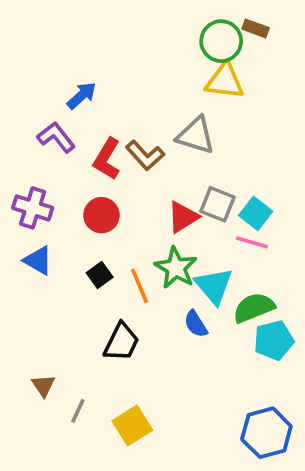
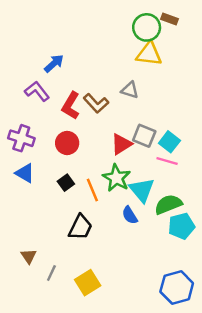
gray triangle: (196, 135) -> (130, 90), size x0.7

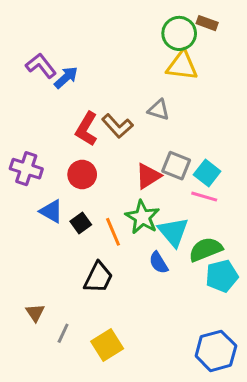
purple L-shape: (37, 91) -> (41, 66), moved
blue triangle: (25, 173) -> (51, 211), moved

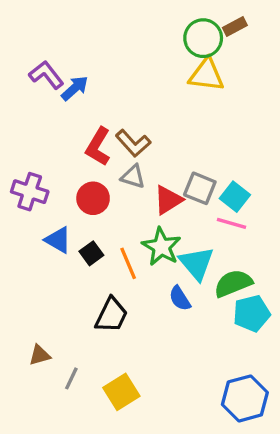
brown rectangle: (207, 23) -> (235, 26), turned -48
gray triangle: (159, 110) -> (133, 177), moved
brown triangle: (35, 313) -> (40, 355), turned 48

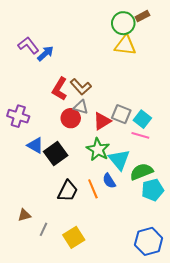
red circle: (93, 198) -> (71, 118), moved
black square: (91, 253) -> (56, 154), size x1.6
orange line: (128, 263) -> (93, 189), moved

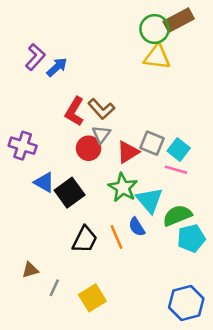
brown rectangle: (142, 16) -> (179, 20), size x1.6
purple L-shape: (28, 45) -> (35, 57), turned 80
gray triangle: (81, 107) -> (101, 134), turned 49

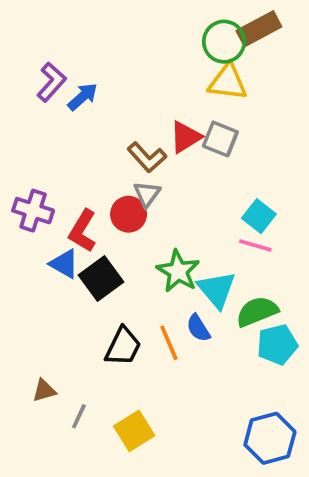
red L-shape: (75, 111) -> (83, 231), moved
gray square: (152, 143) -> (220, 139), moved
red triangle: (128, 152) -> (185, 137), moved

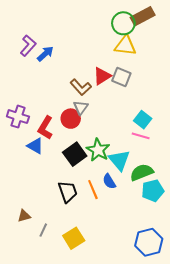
black square: (101, 278) -> (75, 154), moved
black trapezoid: (123, 346) -> (68, 192), turned -45

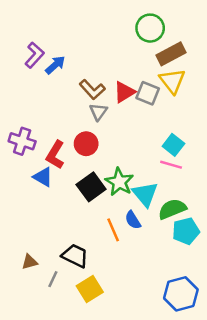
brown rectangle: (143, 16) -> (171, 54), moved
yellow triangle: (125, 46) -> (172, 81), moved, turned 45
brown L-shape: (81, 87) -> (92, 90), moved
gray triangle: (81, 107) -> (98, 112), moved
black trapezoid: (68, 192) -> (75, 256), moved, turned -45

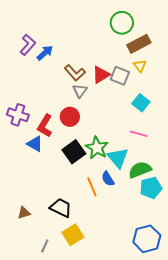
yellow triangle: (172, 81) -> (140, 66), size x0.6
cyan square: (173, 145) -> (141, 103), moved
gray line: (53, 279) -> (45, 246), moved

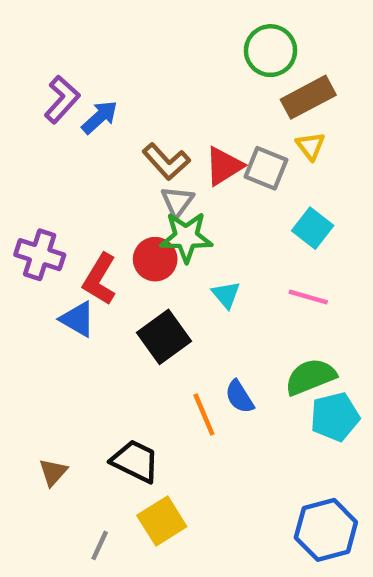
green star: (97, 148) -> (186, 237), moved, turned -30
cyan triangle: (118, 158) -> (226, 295), moved, size x0.6
brown triangle: (24, 213) -> (53, 472), turned -32

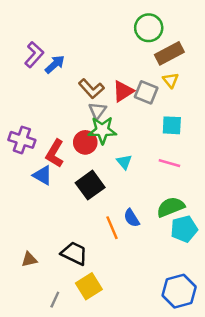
cyan square: (313, 228) -> (172, 125), turned -35
brown triangle: (53, 472) -> (29, 259), turned 35

